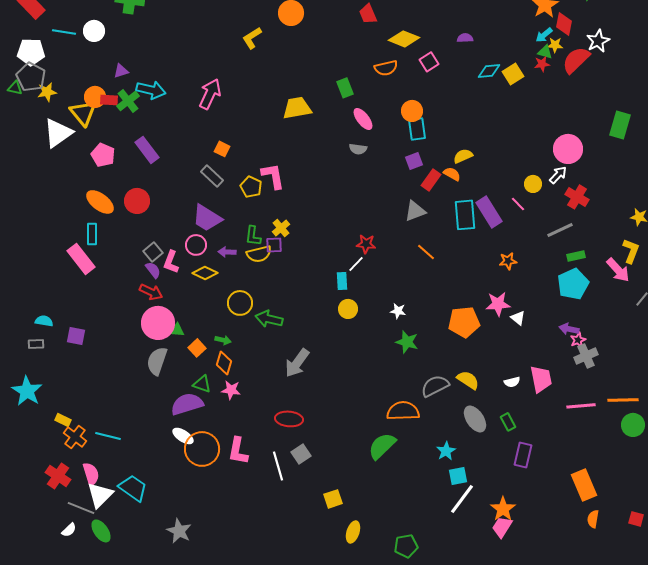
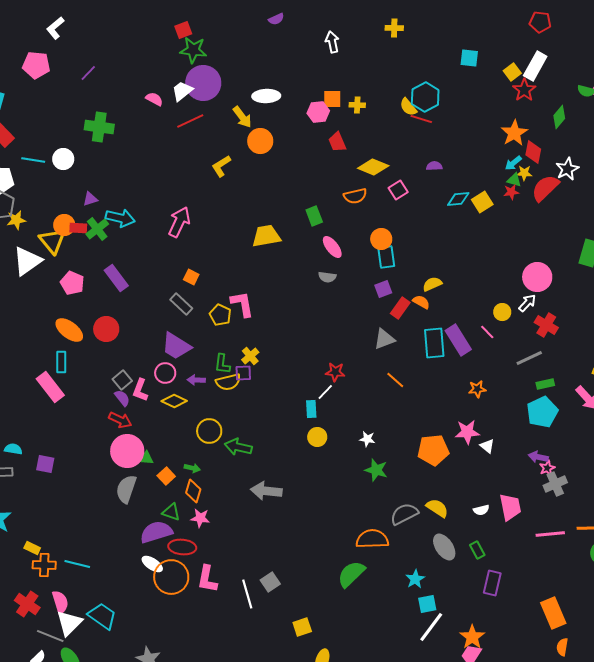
gray arrow: (297, 363) -> (266, 491), turned 60
red ellipse: (289, 419) -> (182, 547), moved
orange cross: (75, 437) -> (44, 565), turned -35

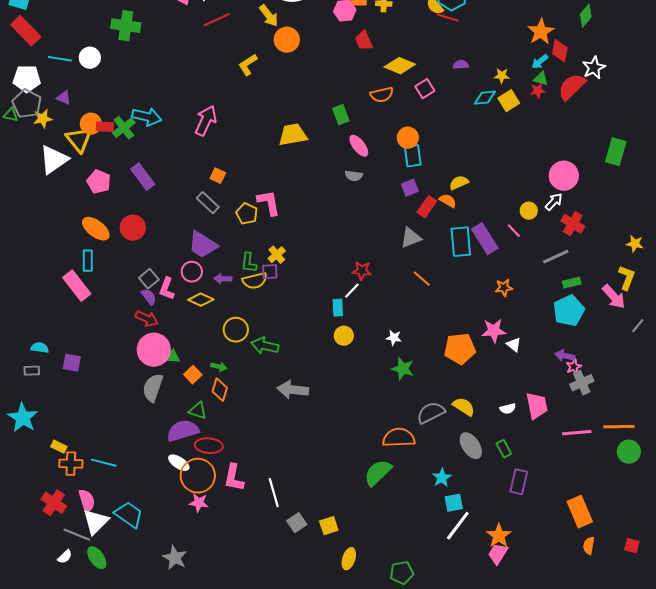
yellow star: (524, 173) -> (502, 76), moved
purple triangle: (90, 199) -> (64, 98), moved, turned 42
pink star: (200, 518) -> (199, 503), moved
gray square: (270, 582) -> (297, 523), moved

